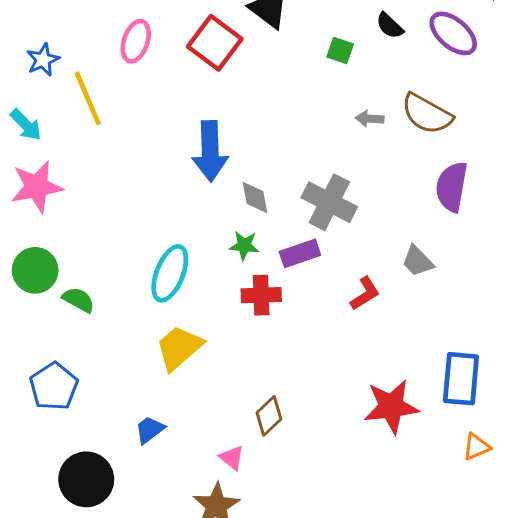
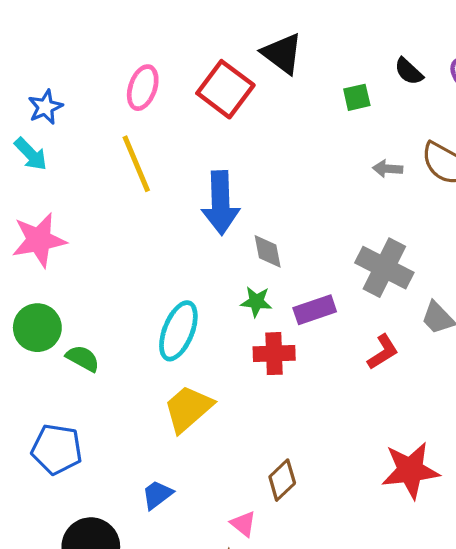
green square: (340, 50) -> (357, 97), turned -32
yellow line: (88, 98) -> (136, 164), moved
cyan arrow: (26, 125) -> (31, 154), moved
gray cross: (329, 202) -> (384, 268), moved
blue pentagon: (54, 386) -> (57, 449), turned -30

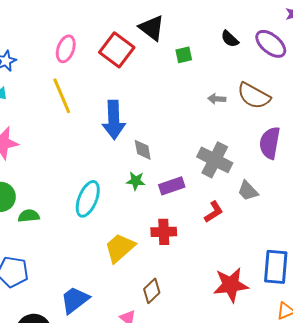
green square: (357, 97) -> (184, 55), moved
red cross: (274, 354) -> (164, 232), moved
green semicircle: (83, 358) -> (29, 216), turned -35
yellow trapezoid: (188, 409) -> (120, 248), moved
blue trapezoid: (157, 495) -> (75, 300), size x1.5

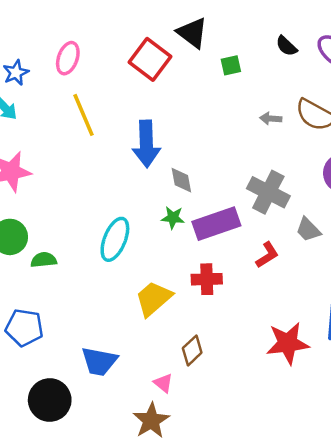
pink ellipse: (66, 49) -> (68, 58), moved
purple rectangle: (172, 186) -> (216, 224), size x1.5
blue trapezoid: (75, 300) -> (99, 361), turned -132

